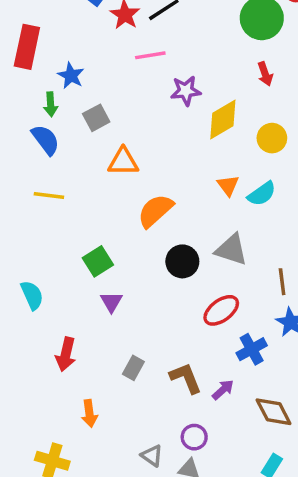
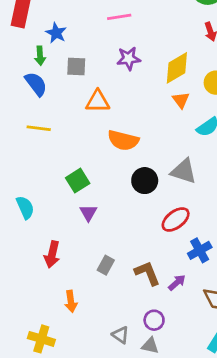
purple star: (186, 91) -> (129, 58), moved
gray square: (96, 118) -> (76, 67), turned 30
orange triangle: (228, 185) -> (181, 100), moved
orange semicircle: (155, 211) -> (123, 140), turned -124

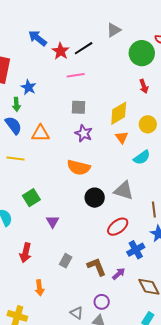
purple star: (129, 58) -> (84, 133), moved, turned 30
gray square: (76, 67) -> (79, 107), moved
orange triangle: (98, 101) -> (40, 133), moved
green square: (78, 181) -> (31, 198), moved

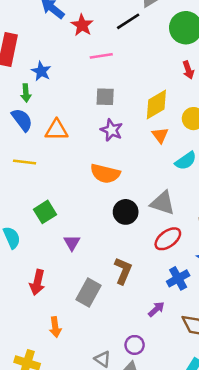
black line: (84, 48) -> (128, 21), moved
red ellipse: (118, 227) -> (168, 239), moved
gray rectangle: (66, 261) -> (89, 293), size x1.5
brown L-shape: (97, 267) -> (123, 271), moved, turned 45

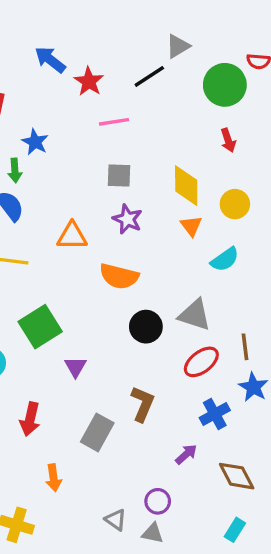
yellow diamond: (156, 104) -> (186, 186), turned -60
orange triangle: (57, 130) -> (72, 236), moved
green square: (45, 212) -> (40, 327), size x1.4

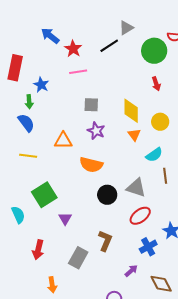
pink line: (114, 122) -> (78, 72), moved
brown line: (245, 347) -> (165, 176), moved

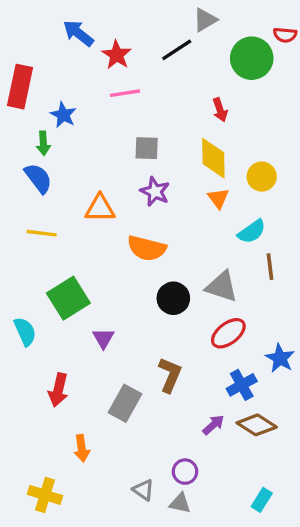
red arrow: (156, 84) -> (220, 110), moved
brown diamond: (161, 284) -> (257, 425), moved, turned -30

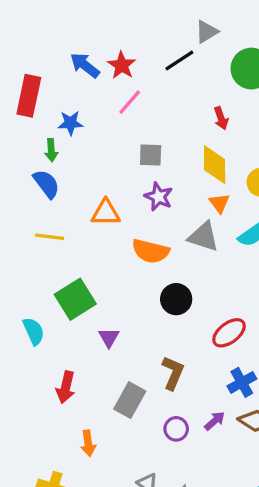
blue arrow: (78, 33) -> (85, 65), moved
pink line: (125, 93) -> (130, 102), turned -40
blue star: (63, 115) -> (70, 123), turned -30
gray triangle: (222, 287) -> (203, 237), moved
purple circle: (185, 472) -> (176, 429), moved

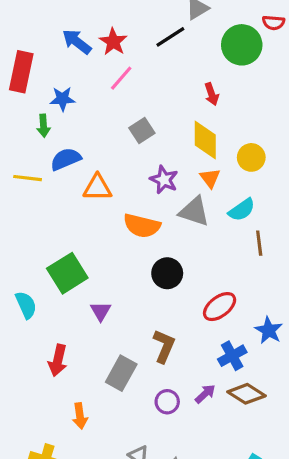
gray square: (151, 155) -> (142, 130), turned -35
blue semicircle: (46, 184) -> (66, 159), moved, turned -76
purple star: (159, 197) -> (164, 180), moved
yellow line: (50, 237) -> (28, 178), moved

